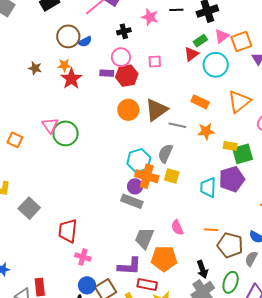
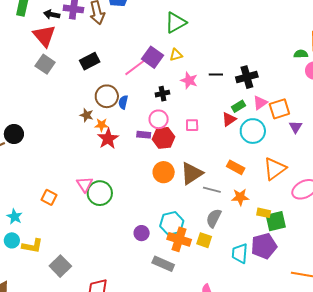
blue semicircle: (85, 42) -> (123, 102), turned 128
brown star: (35, 68) -> (87, 115), moved
gray semicircle: (165, 153) -> (214, 218), moved
purple circle: (135, 186) -> (142, 233), moved

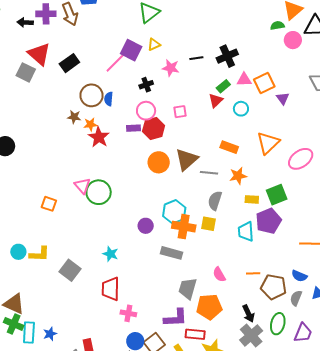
red triangle: (44, 36) -> (39, 54), moved
pink triangle: (260, 103) -> (244, 80), turned 42
cyan circle: (253, 131) -> (241, 109), size x0.6
yellow rectangle: (264, 213) -> (252, 199), moved
cyan star: (15, 217) -> (110, 254), moved

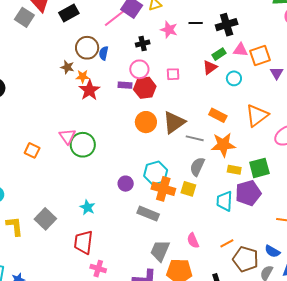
orange star: (238, 176) -> (223, 145), size x1.4
yellow L-shape: (39, 254) -> (15, 226), moved, turned -105
orange line: (253, 273) -> (227, 243), turned -32

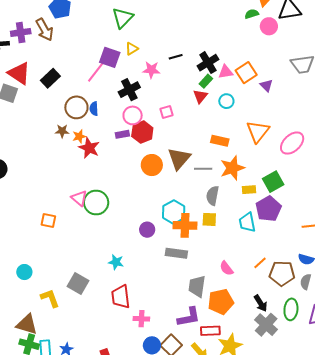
black cross: (227, 25) -> (208, 63), moved
black cross: (143, 43) -> (129, 90), size x1.5

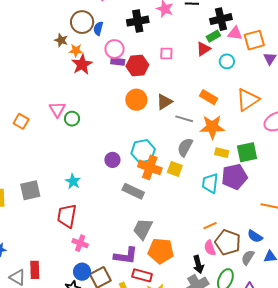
pink circle: (133, 115) -> (114, 49), moved
brown triangle: (179, 159) -> (164, 102), size x0.7
green circle: (96, 203) -> (72, 119), size x0.6
pink semicircle: (226, 268) -> (210, 248), moved
gray square: (78, 283) -> (30, 190), turned 30

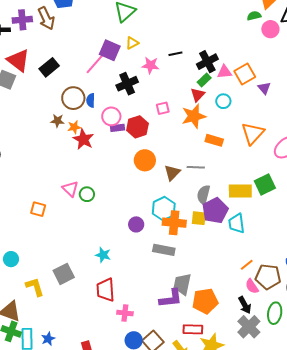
brown triangle: (164, 102) -> (172, 173), moved
orange star: (212, 127) -> (194, 116), moved
yellow rectangle: (222, 153) -> (240, 191), size x1.6
purple pentagon: (234, 177) -> (215, 211), moved
purple L-shape: (126, 256) -> (171, 298), moved

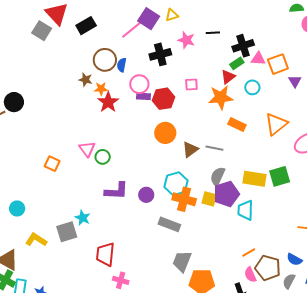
cyan star: (103, 255) -> (83, 218), moved
yellow L-shape: (35, 287) -> (36, 240), turned -50
purple L-shape: (171, 298) -> (116, 191), moved

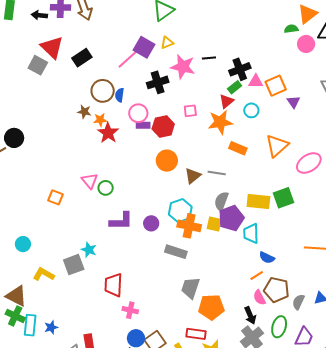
pink star: (186, 40) -> (183, 67), size x1.4
blue semicircle: (294, 259) -> (267, 258), moved

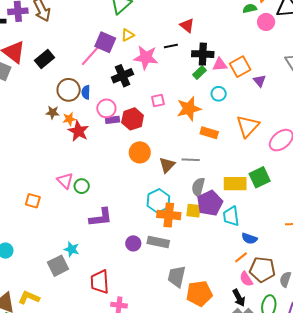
black cross: (240, 69) -> (203, 54), turned 30
red triangle: (226, 101) -> (187, 25), moved, turned -35
purple circle: (151, 223) -> (133, 243), moved
yellow L-shape: (44, 274) -> (29, 298), moved

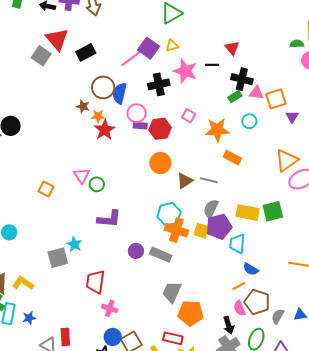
blue semicircle: (86, 92) -> (120, 93), size x1.5
pink square: (158, 101) -> (189, 116), turned 32
orange triangle: (248, 126) -> (286, 160), moved

